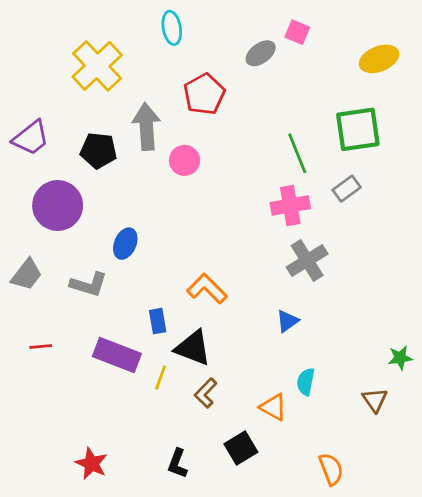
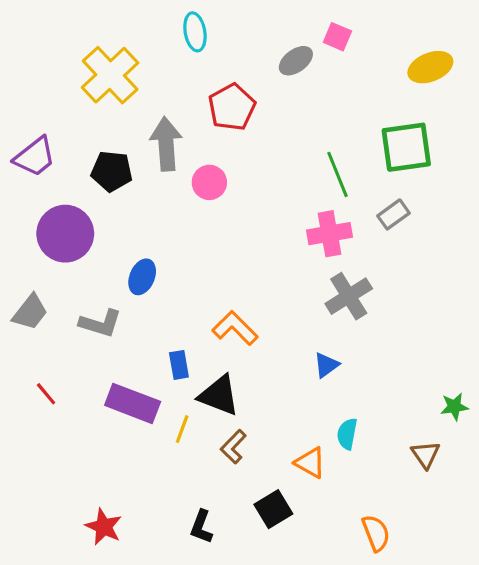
red line: (41, 346) -> (46, 394), turned 55

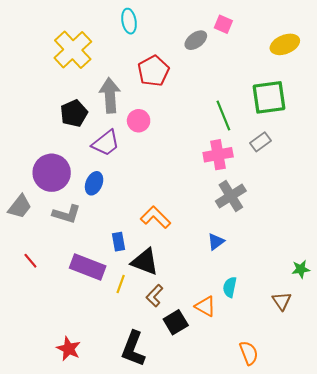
purple trapezoid: (35, 157) -> (106, 143), moved
black pentagon: (112, 171) -> (74, 113), turned -30
purple circle: (65, 234) -> (52, 173), moved
black square: (273, 509) -> (176, 322), moved
black L-shape: (201, 527) -> (133, 349), size x1.6

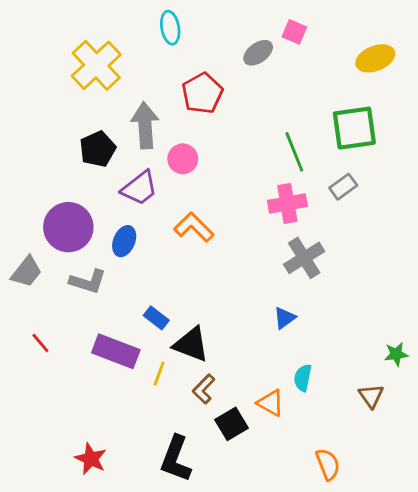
orange L-shape: (156, 217) -> (194, 227), moved
blue rectangle: (118, 242) -> (156, 318), turned -42

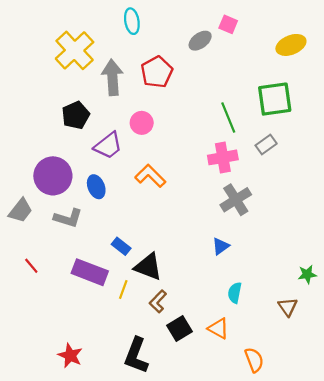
gray arrow: (145, 125) -> (112, 77), moved
blue ellipse: (124, 241) -> (96, 187), turned -45
orange triangle: (271, 403) -> (218, 328), moved

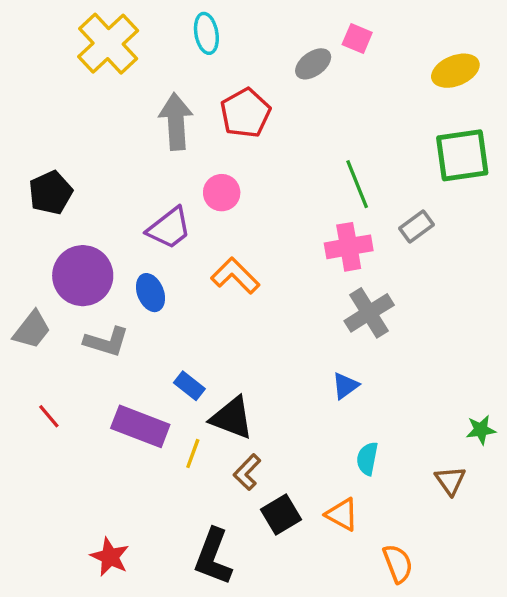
yellow cross: (75, 50) -> (108, 44), moved
green square: (275, 99) -> (462, 155), moved
black pentagon: (76, 115) -> (51, 193), moved

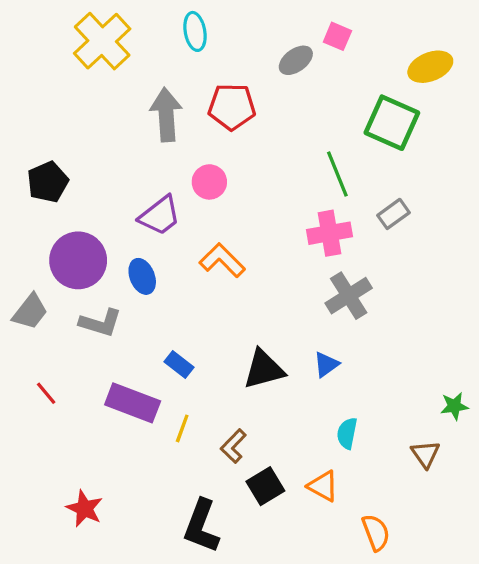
red pentagon: (245, 113) -> (232, 107), turned 30
green square: (462, 155) -> (392, 123), moved, turned 32
black triangle: (232, 418) -> (264, 369), moved, turned -36
red star: (110, 557) -> (85, 509), moved

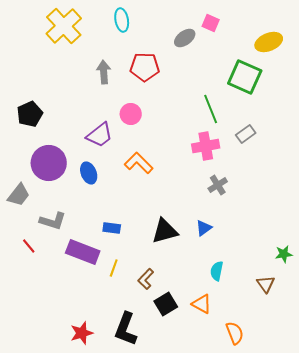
gray arrow: (166, 115) -> (104, 72), size x0.7
gray cross: (349, 296) -> (218, 185), size x0.7
gray L-shape: (101, 323) -> (53, 221), moved
blue rectangle: (179, 364) -> (112, 228), turned -30
red star: (85, 509) -> (82, 333), moved, turned 30

